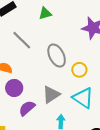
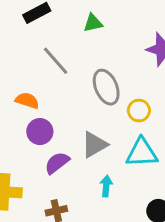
cyan triangle: (83, 98) -> (142, 153), turned -40

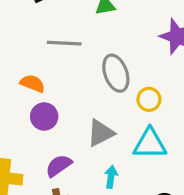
gray line: (56, 61) -> (64, 43), turned -48
purple semicircle: (57, 163) -> (59, 166), moved

